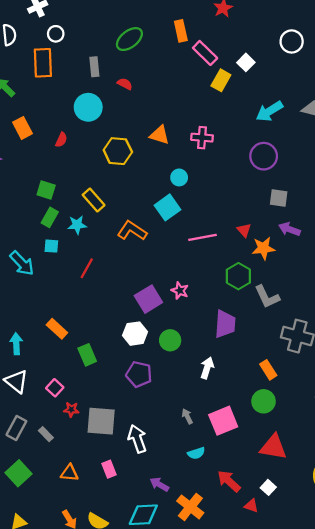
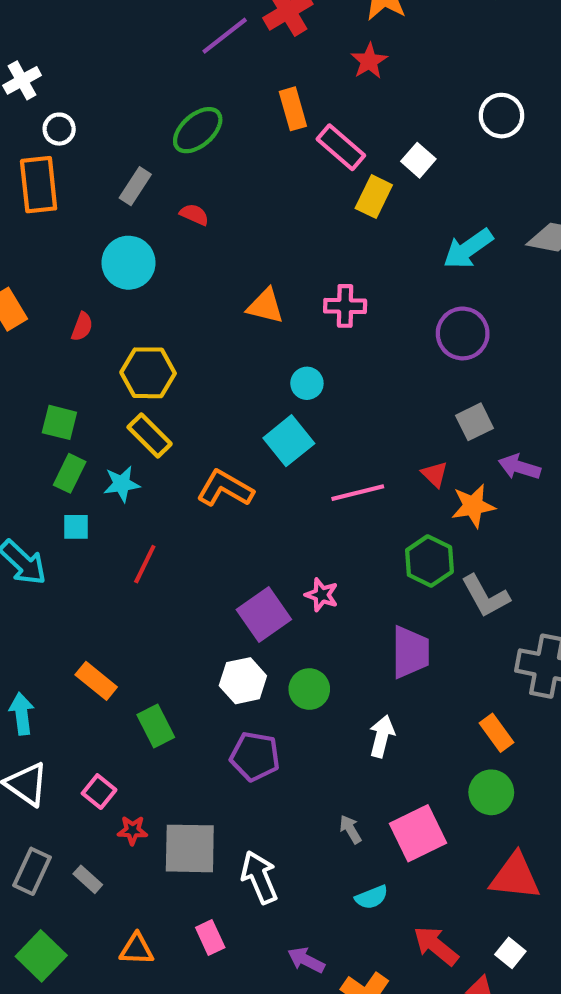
gray rectangle: (94, 67) -> (135, 186), turned 42
yellow hexagon: (118, 151) -> (148, 373), moved
gray square: (279, 198) -> (475, 422), moved, turned -30

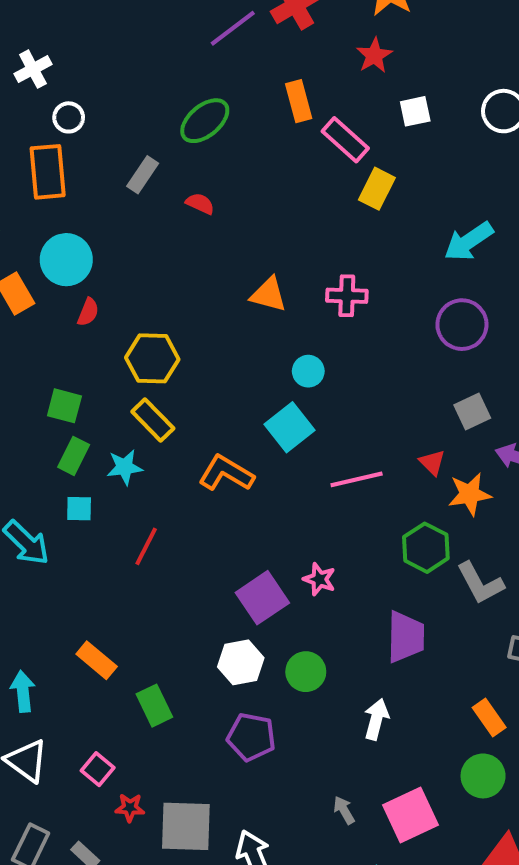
white square: (418, 160) -> (415, 111), moved, turned 36
cyan circle: (129, 263) -> (66, 260), moved

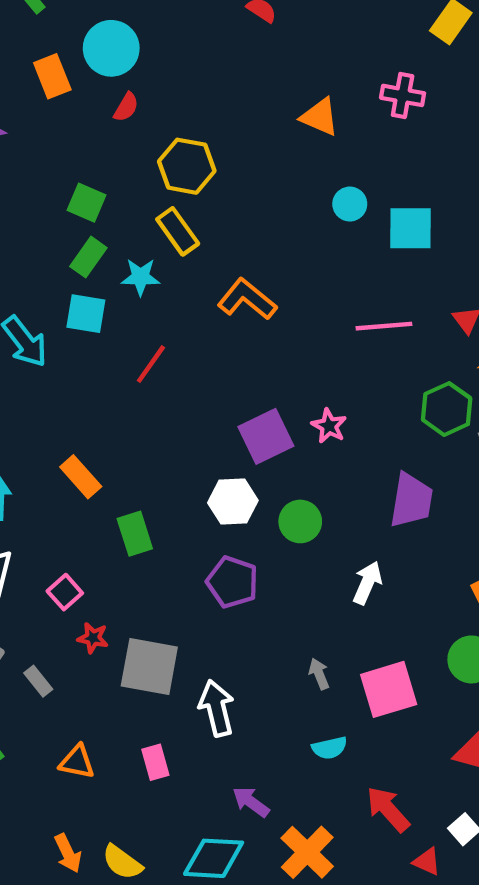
pink cross: (347, 296) -> (403, 95), moved
cyan square: (290, 427) -> (411, 228), moved, turned 30
cyan square: (79, 509) -> (86, 314), size x1.4

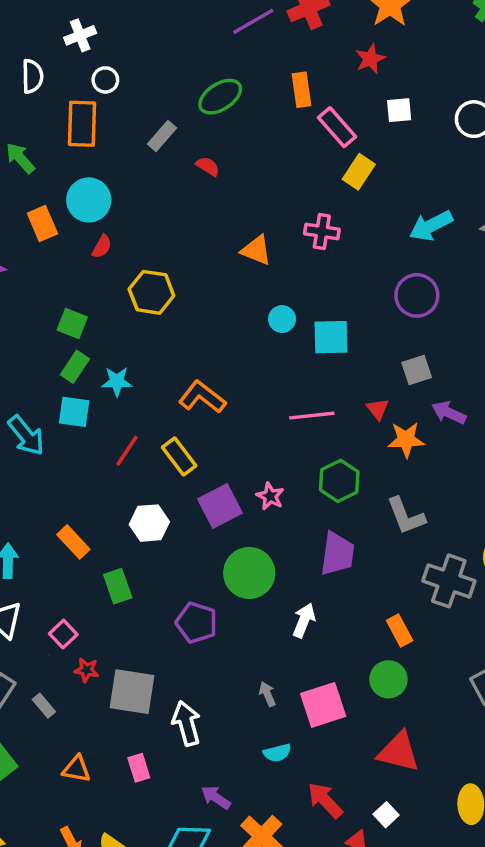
yellow rectangle: (178, 231) -> (179, 456), moved
green hexagon: (447, 409) -> (339, 481), moved
white hexagon: (233, 502) -> (149, 523), moved
green circle: (300, 521) -> (249, 573), size x1.5

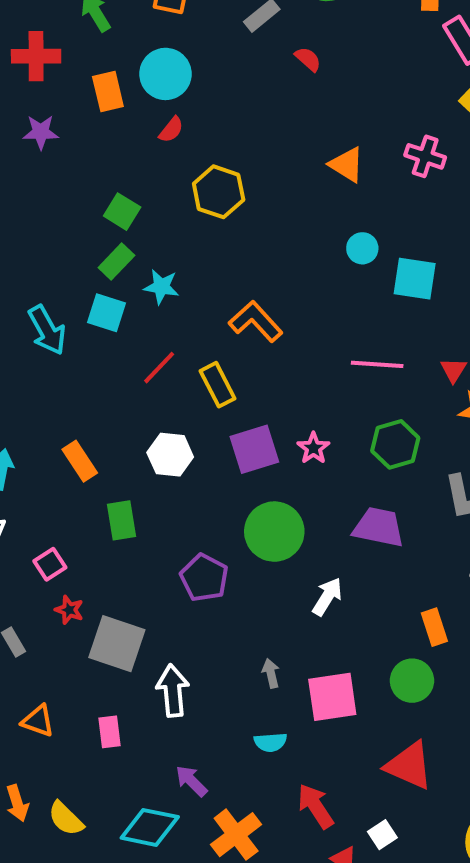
purple trapezoid: (337, 554) -> (379, 527), turned -96

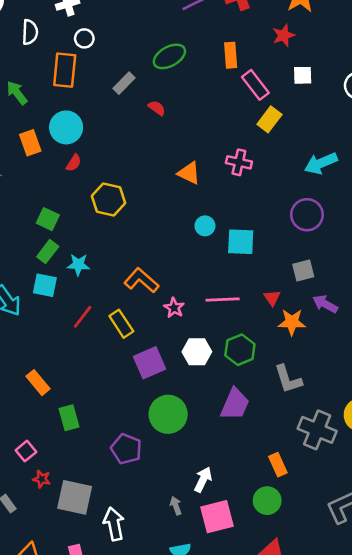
pink star: (313, 448) -> (174, 308), moved
white hexagon: (170, 455) -> (197, 352), moved
purple trapezoid: (379, 527) -> (235, 404), turned 108
white arrow: (327, 597) -> (203, 480), moved

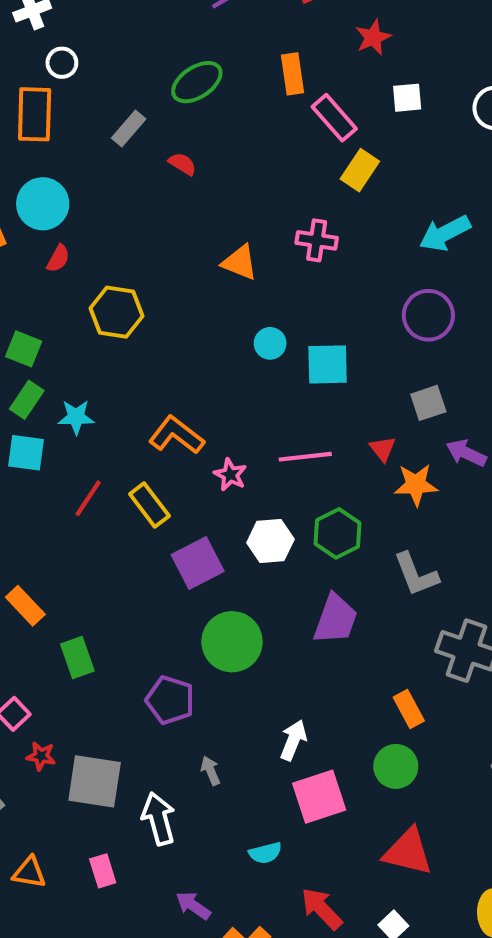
gray arrow: (176, 506) -> (210, 771), moved

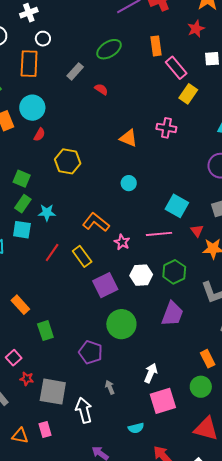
cyan circle: (270, 343) -> (129, 183), moved
cyan square: (328, 364) -> (177, 206), moved, turned 30
pink rectangle: (103, 871) -> (45, 430), moved

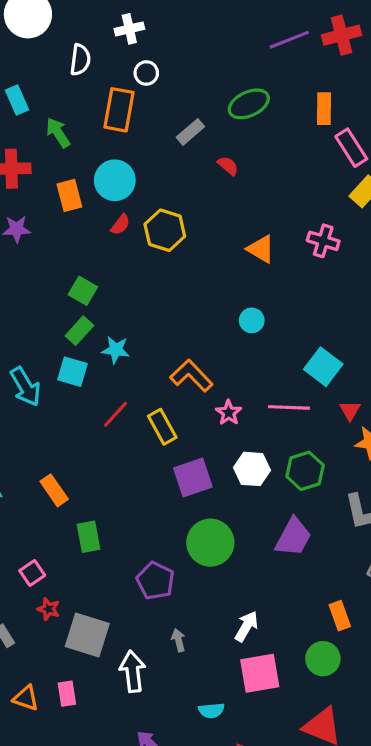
yellow hexagon: (68, 161) -> (165, 230), moved

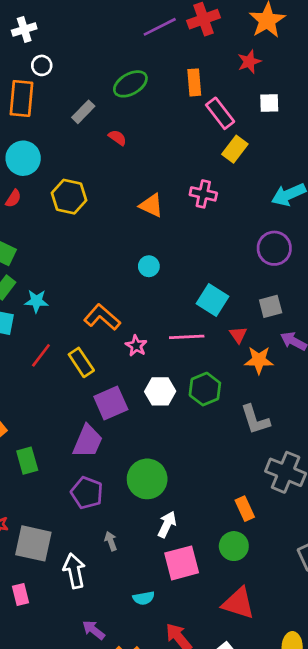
red semicircle: (120, 225) -> (13, 198), moved
purple trapezoid: (293, 537) -> (88, 441), moved
green circle: (210, 543) -> (147, 479), moved

